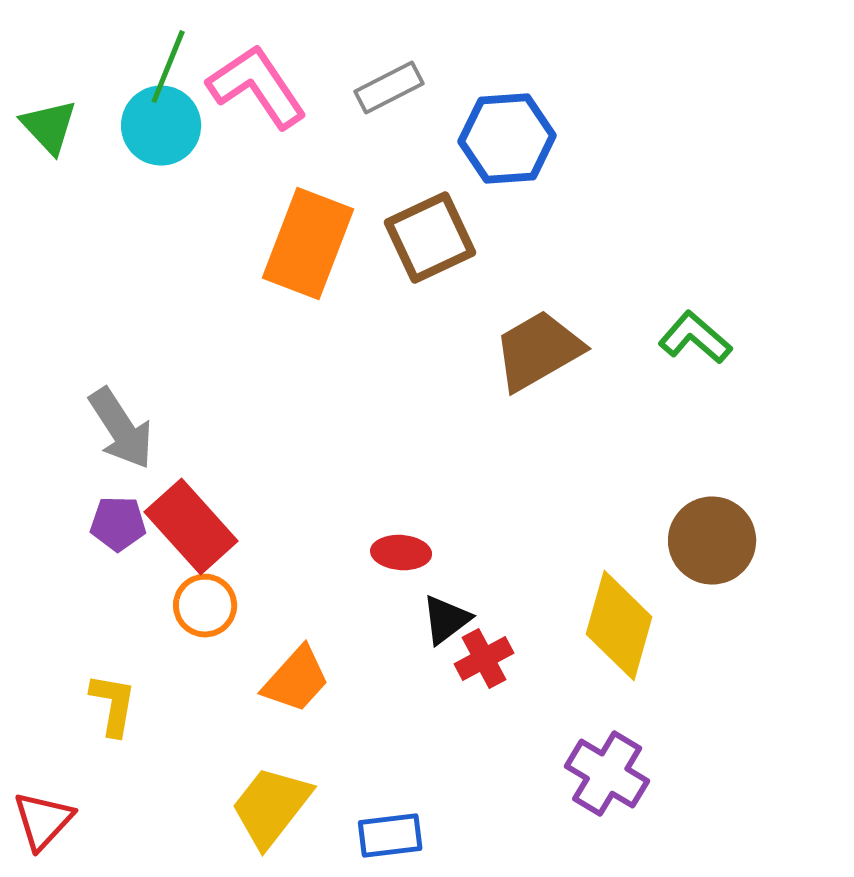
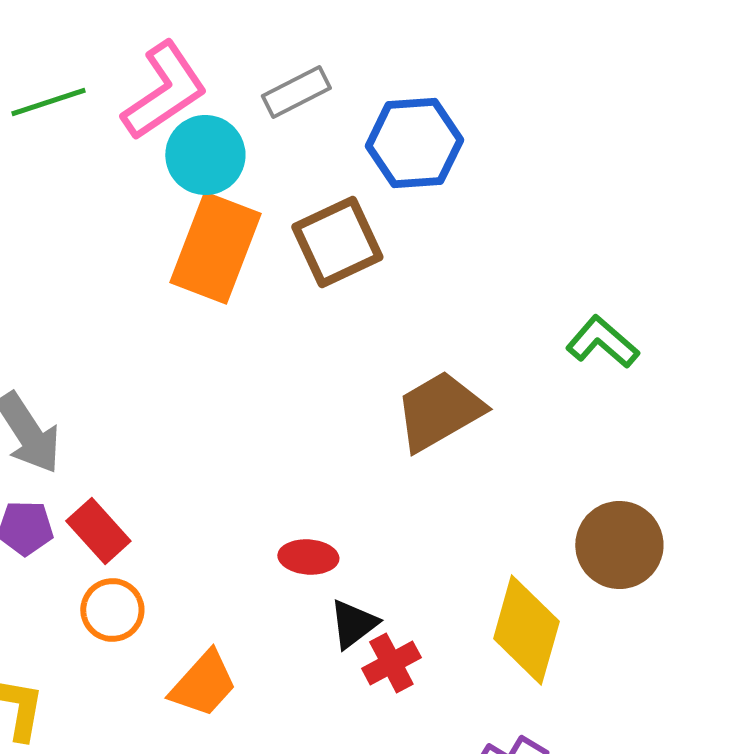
green line: (168, 67) -> (48, 102), moved, turned 50
pink L-shape: (257, 87) -> (164, 91), turned 90
cyan circle: (161, 126) -> (205, 155), moved
brown trapezoid: (538, 351) -> (439, 411), moved
red rectangle: (191, 527) -> (98, 531), size x0.7

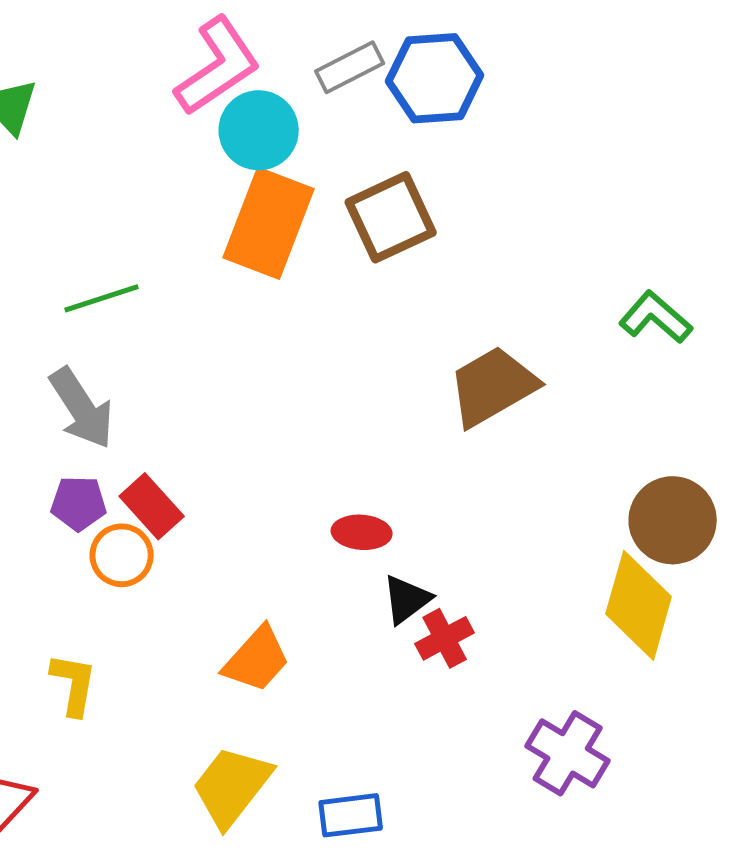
green line: (48, 102) -> (102, 298), moved
blue hexagon: (414, 143) -> (435, 78), moved
orange circle: (112, 610) -> (122, 555), moved
yellow diamond: (526, 630) -> (639, 605), moved

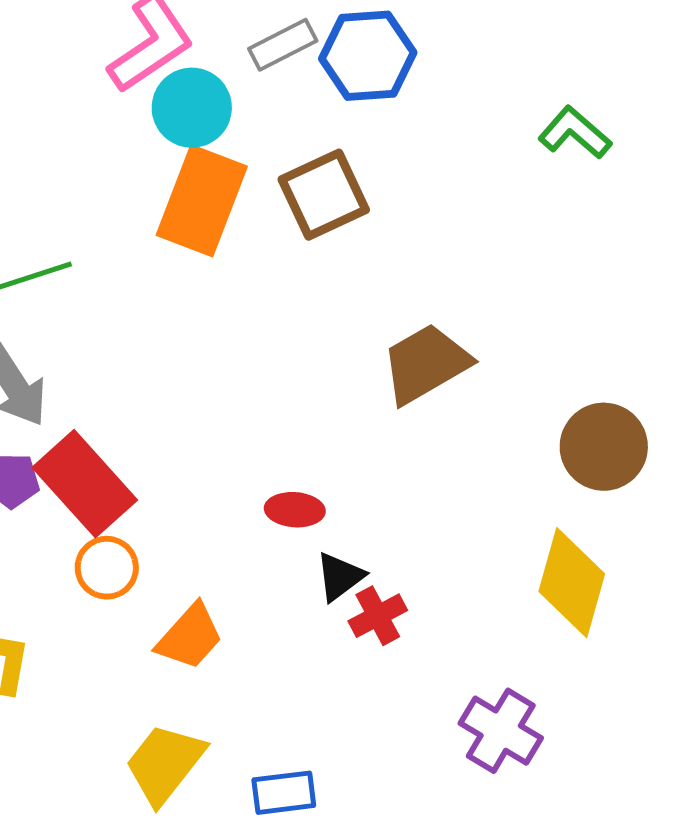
green L-shape: (656, 317) -> (575, 133), moved
red rectangle: (152, 506) -> (85, 484), size x1.6
brown circle: (673, 520) -> (604, 447), moved
orange circle: (122, 555) -> (107, 568), moved

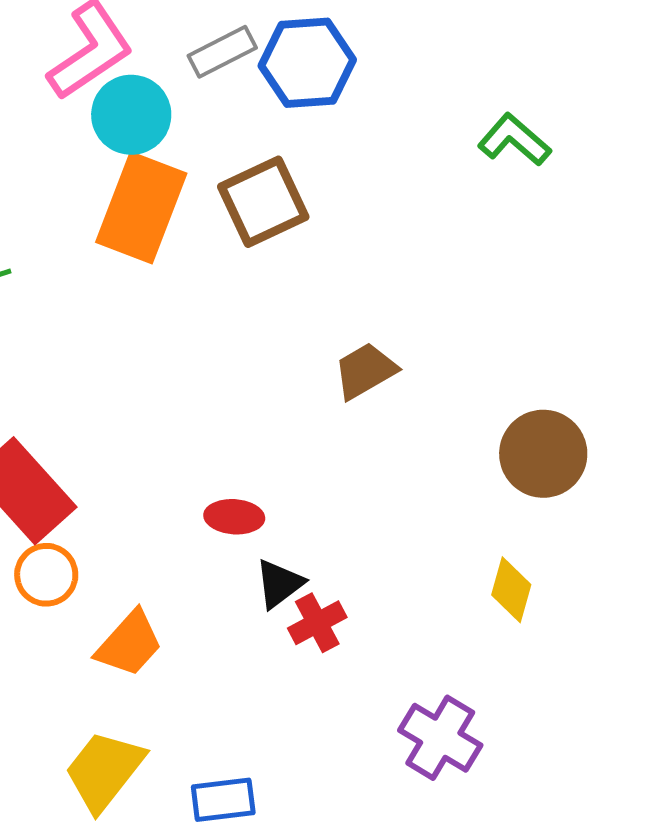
brown trapezoid: (426, 364) -> (365, 371), size x0.7
yellow diamond: (572, 583) -> (511, 590), size x0.6

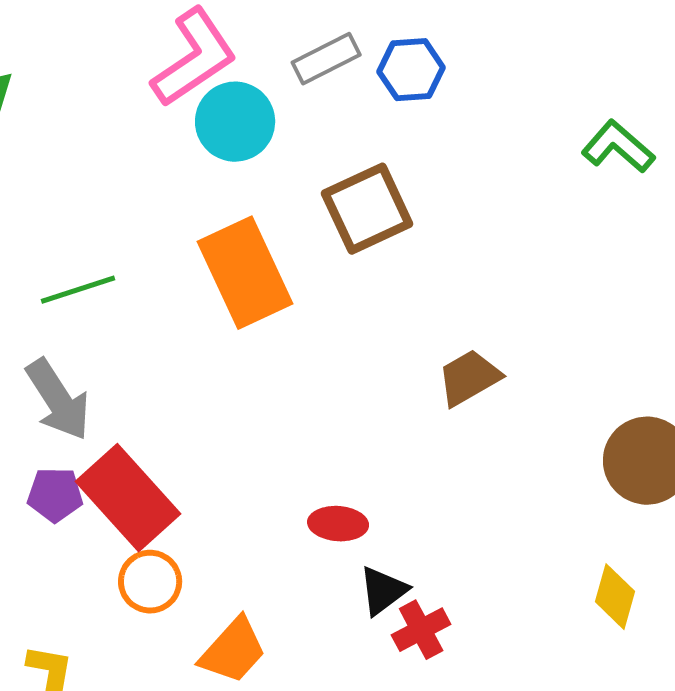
blue hexagon: (307, 63) -> (411, 70), size x0.7
orange rectangle: (141, 208) -> (245, 273), moved, turned -46

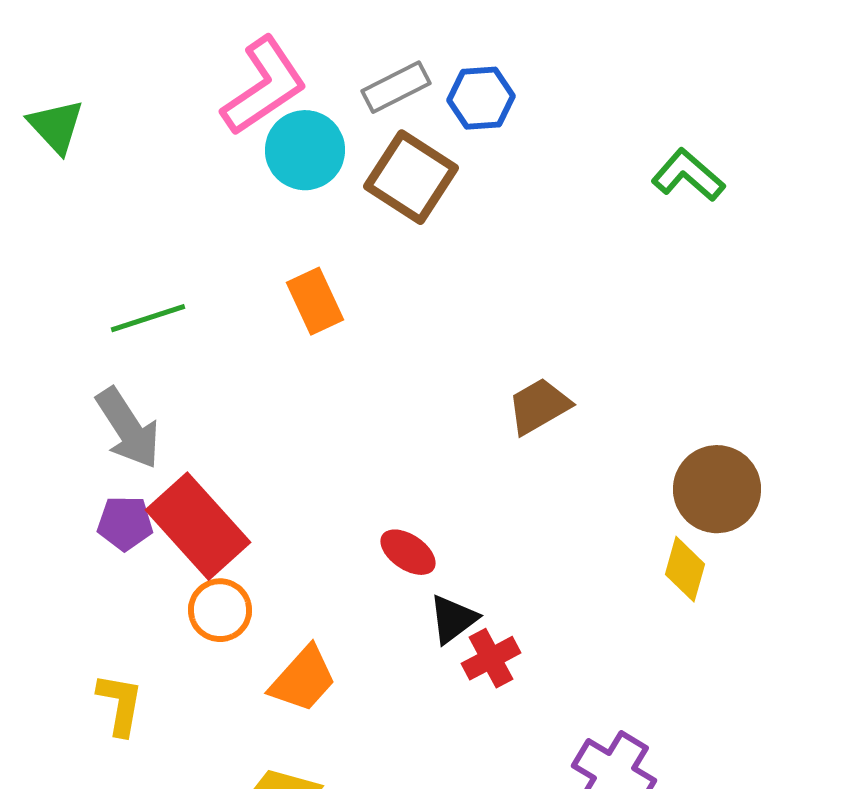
brown square: (367, 209) -> (411, 177), moved, turned -32
orange rectangle: (245, 273) -> (315, 301), size x0.6
red ellipse: (338, 524) -> (408, 552), turned 30
yellow diamond: (615, 597) -> (685, 569), moved

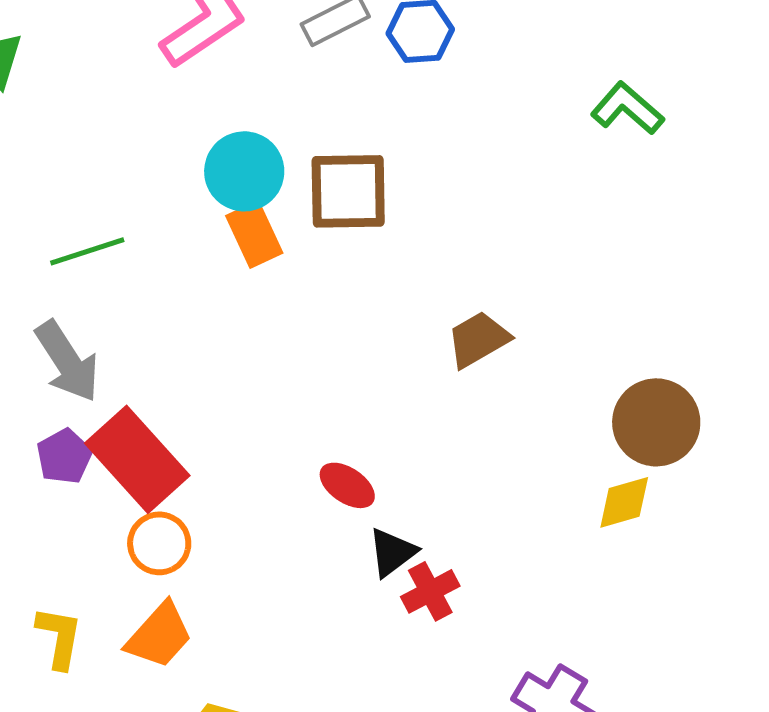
cyan circle: (305, 150) -> (244, 171), moved
brown square: (411, 177) -> (348, 191), moved, turned -34
purple pentagon: (125, 523) -> (64, 456), turned -30
yellow diamond: (685, 569) -> (624, 502), turned 58
orange trapezoid: (303, 679) -> (159, 635), moved

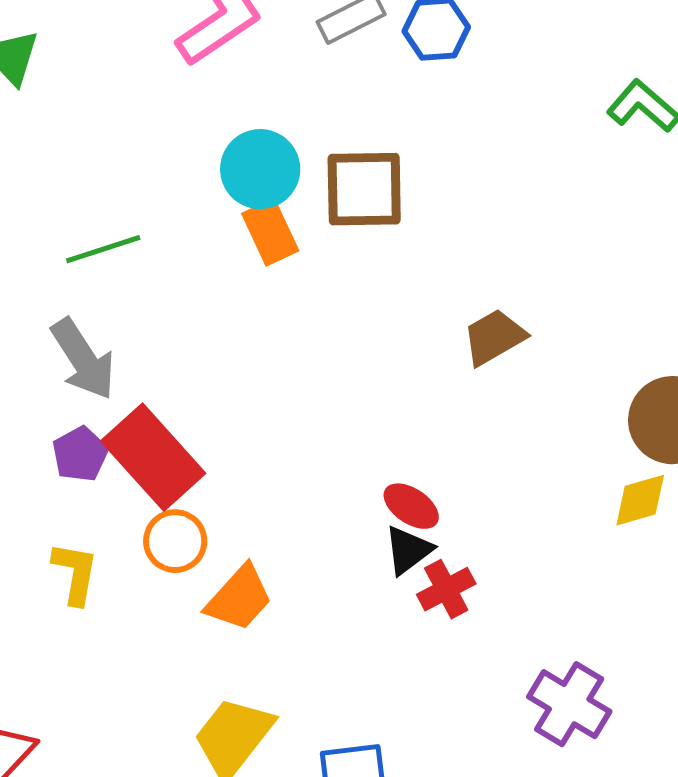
red ellipse: (347, 485) -> (411, 506), moved
orange trapezoid: (159, 635) -> (239, 598), moved
yellow L-shape: (59, 637) -> (75, 573), moved

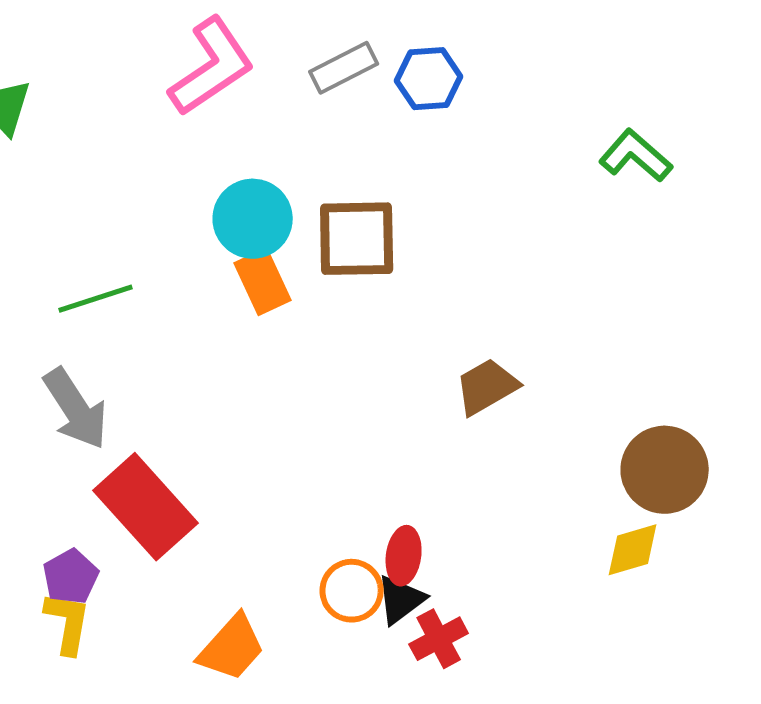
purple pentagon: (80, 454) -> (71, 577), moved
red ellipse: (411, 506) -> (404, 556), turned 64
orange circle: (175, 541) -> (352, 591), moved

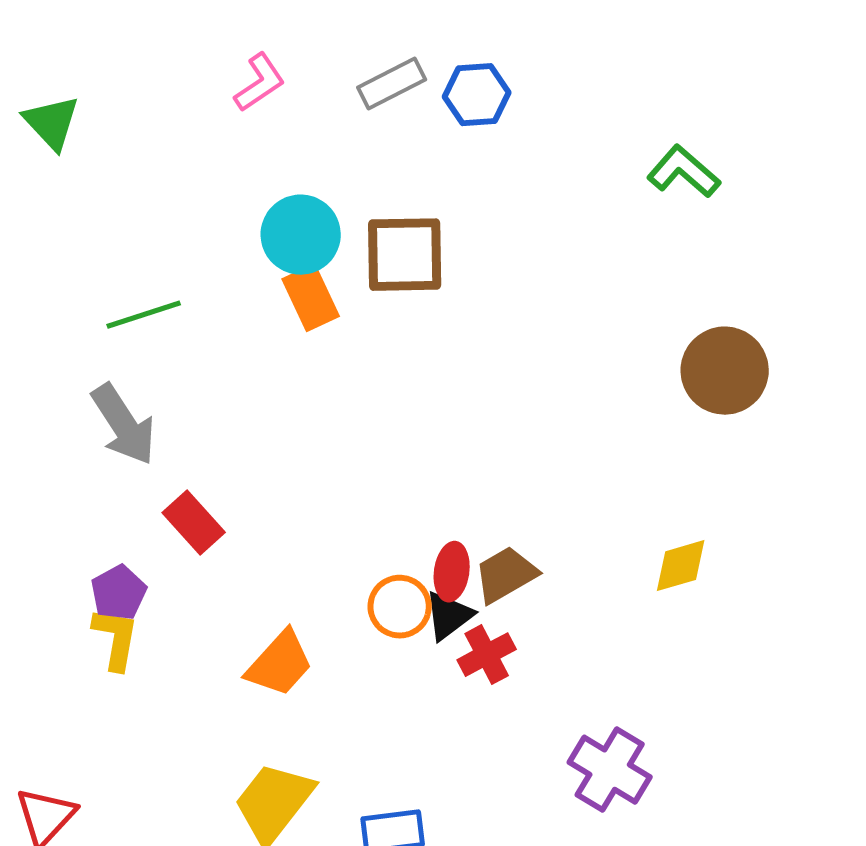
pink L-shape: (212, 67) -> (260, 83), size x0.6
brown trapezoid: (487, 387) -> (506, 575), moved
brown circle: (665, 470) -> (725, 371), moved
red rectangle: (146, 507) -> (194, 523), size x0.6

